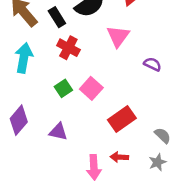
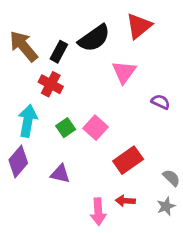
black rectangle: (57, 17) -> (59, 52), turned 60
red cross: (68, 48) -> (51, 84), moved
cyan arrow: (24, 58) -> (28, 121), moved

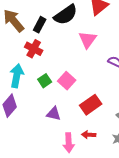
purple triangle: (60, 174) -> (54, 114), moved

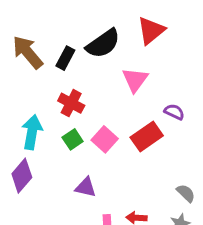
red cross: (34, 49) -> (71, 103), moved
red rectangle: (91, 105) -> (147, 136), moved

